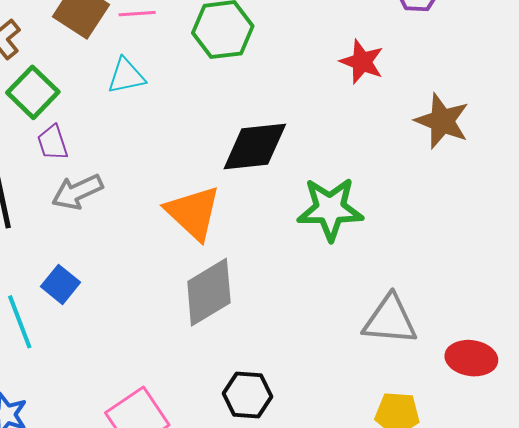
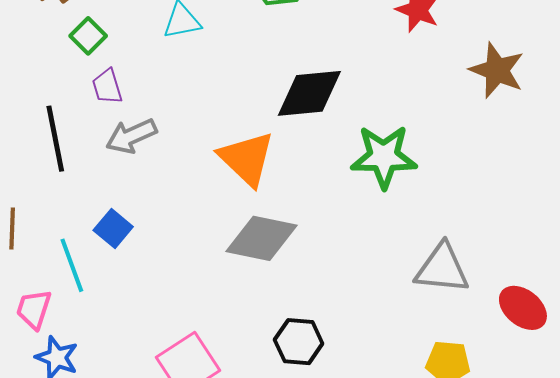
green square: (33, 92) -> (88, 36), size x0.7
gray diamond: (209, 292) -> (261, 238), turned 42
red ellipse: (471, 358) -> (523, 308), turned 30

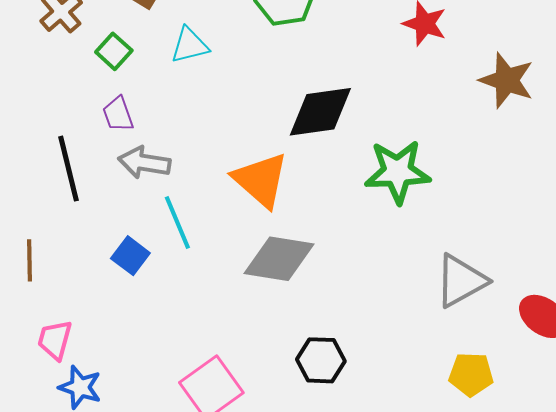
green square: (88, 36) -> (114, 51), moved
gray arrow: (131, 136) -> (144, 163), turned 36
cyan line: (72, 265) -> (177, 222), moved
gray triangle: (442, 269) -> (461, 281), turned -32

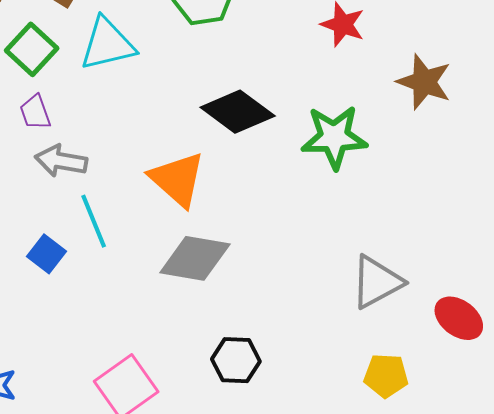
cyan triangle: (190, 45) -> (107, 44), size x1.5
green square: (114, 51) -> (32, 49), size x1.4
black diamond: (320, 112) -> (238, 112), turned 44
green star: (397, 172) -> (334, 137), moved

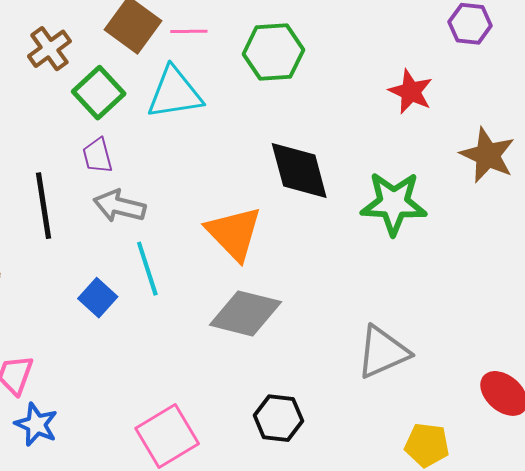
black diamond: (238, 112) -> (299, 170), turned 34
gray triangle: (377, 282) -> (383, 352), moved

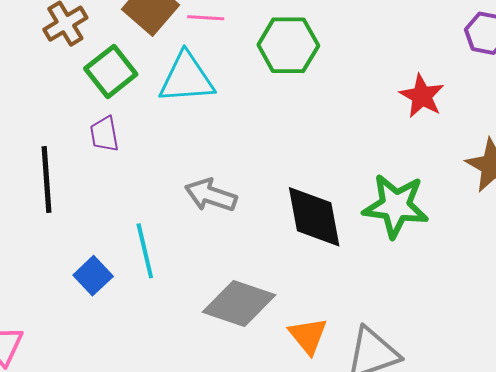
black diamond: (299, 170) -> (314, 217), moved
gray arrow: (119, 206) -> (211, 195), moved
orange triangle: (234, 233) -> (308, 336), moved, size x0.7

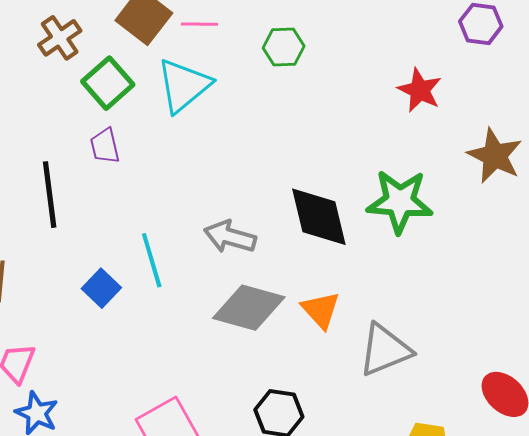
green hexagon: (288, 45) -> (284, 47), size x0.7
cyan triangle: (186, 78) -> (184, 86), turned -32
gray arrow: (211, 195) -> (230, 237), moved
orange triangle: (308, 336) -> (321, 310), moved

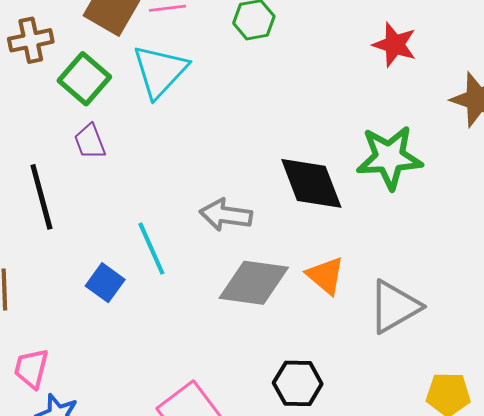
brown cross: (60, 38) -> (31, 40), turned 30

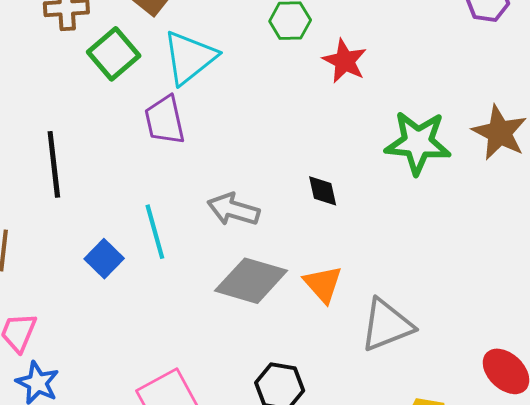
red star: (395, 45) -> (345, 61), moved
purple trapezoid: (90, 142) -> (165, 120), moved, size x1.4
green star: (389, 157) -> (418, 143), moved
black diamond: (311, 183) -> (323, 191), size x0.5

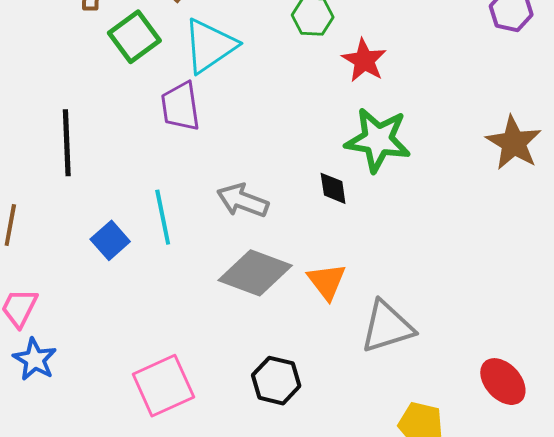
green star: (418, 143) -> (378, 140), moved

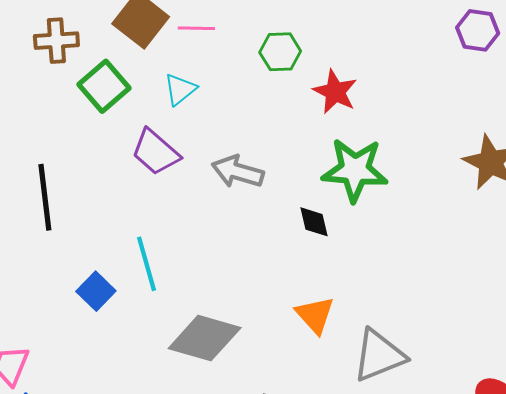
cyan triangle: (210, 46) -> (180, 89), size x0.6
purple trapezoid: (181, 106) -> (156, 152), turned -36
gray arrow: (243, 201) -> (238, 172), moved
gray diamond: (255, 273) -> (205, 338), moved

